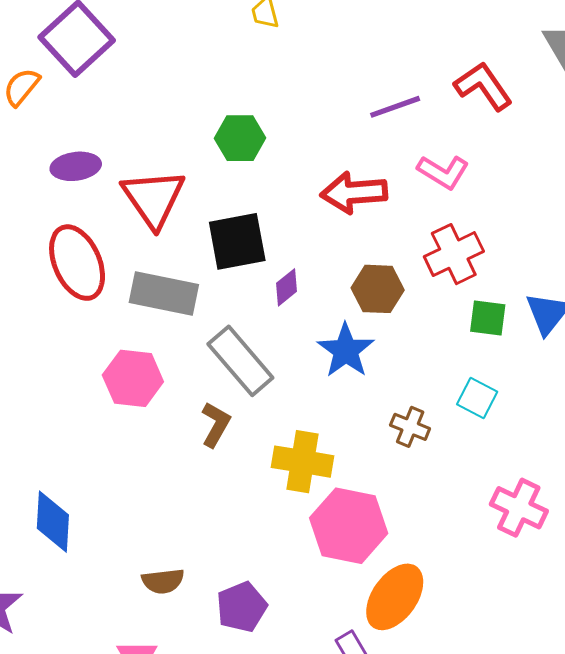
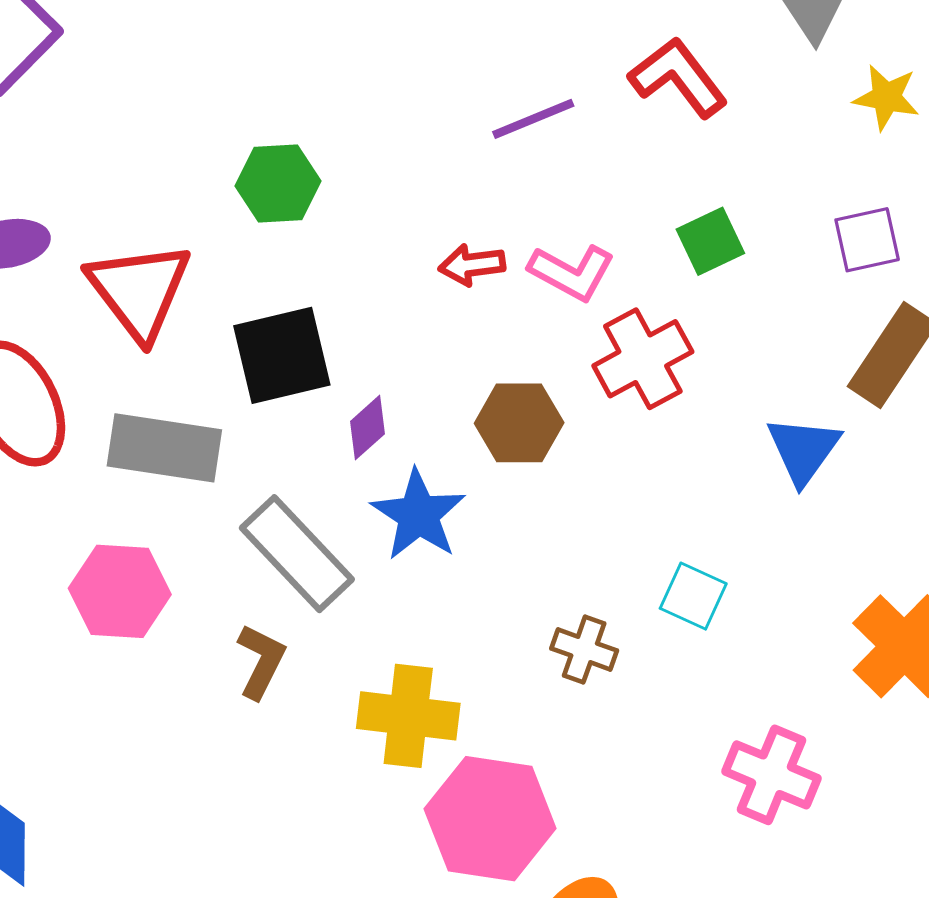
pink L-shape: (443, 172) -> (572, 272), moved
red arrow: (354, 193) -> (472, 265), size x0.6
green square: (488, 318) -> (710, 241), moved, turned -30
blue star: (346, 350) -> (418, 515), moved

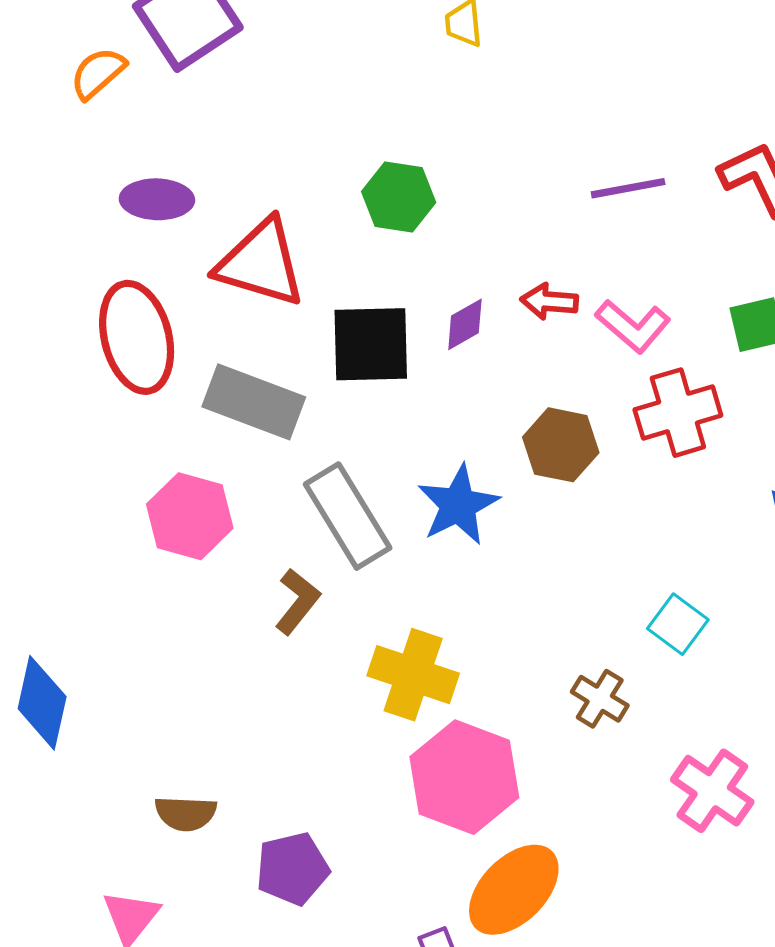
red triangle: (139, 291) -> (261, 263), turned -48
purple diamond: (367, 428) -> (465, 324), moved
brown cross: (584, 649) -> (600, 699), moved

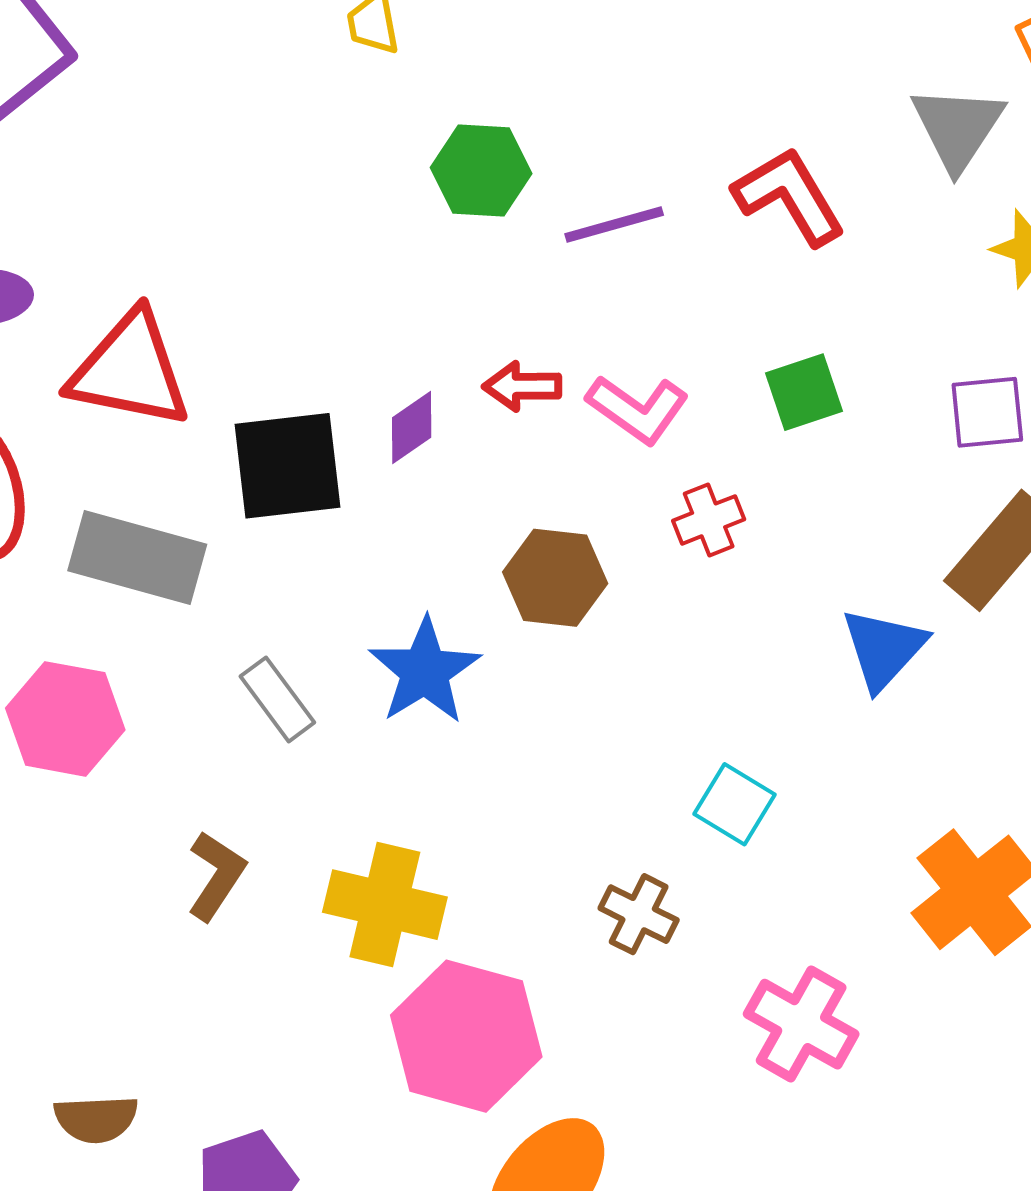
green hexagon: (399, 197) -> (481, 170), moved
red cross: (678, 413) -> (709, 520), size x0.6
gray rectangle: (348, 516) -> (277, 699), size x0.6
brown L-shape: (297, 601) -> (216, 876), moved

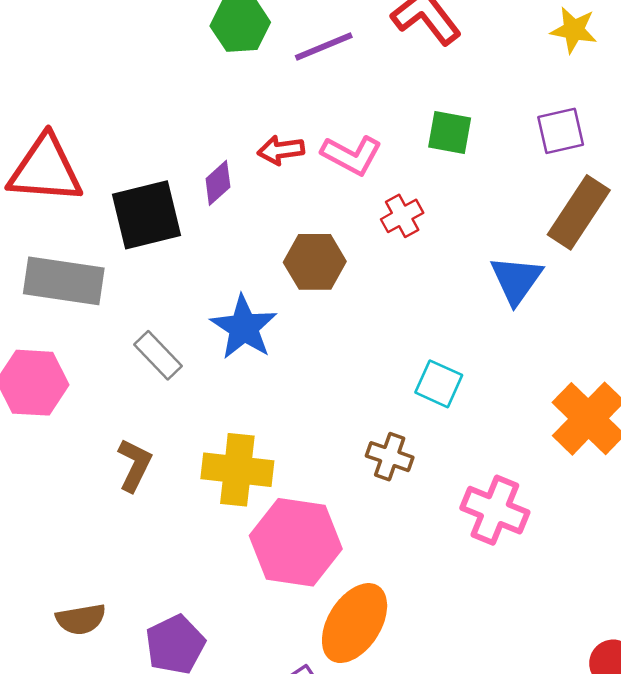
green square: (804, 392) -> (450, 133), turned 36

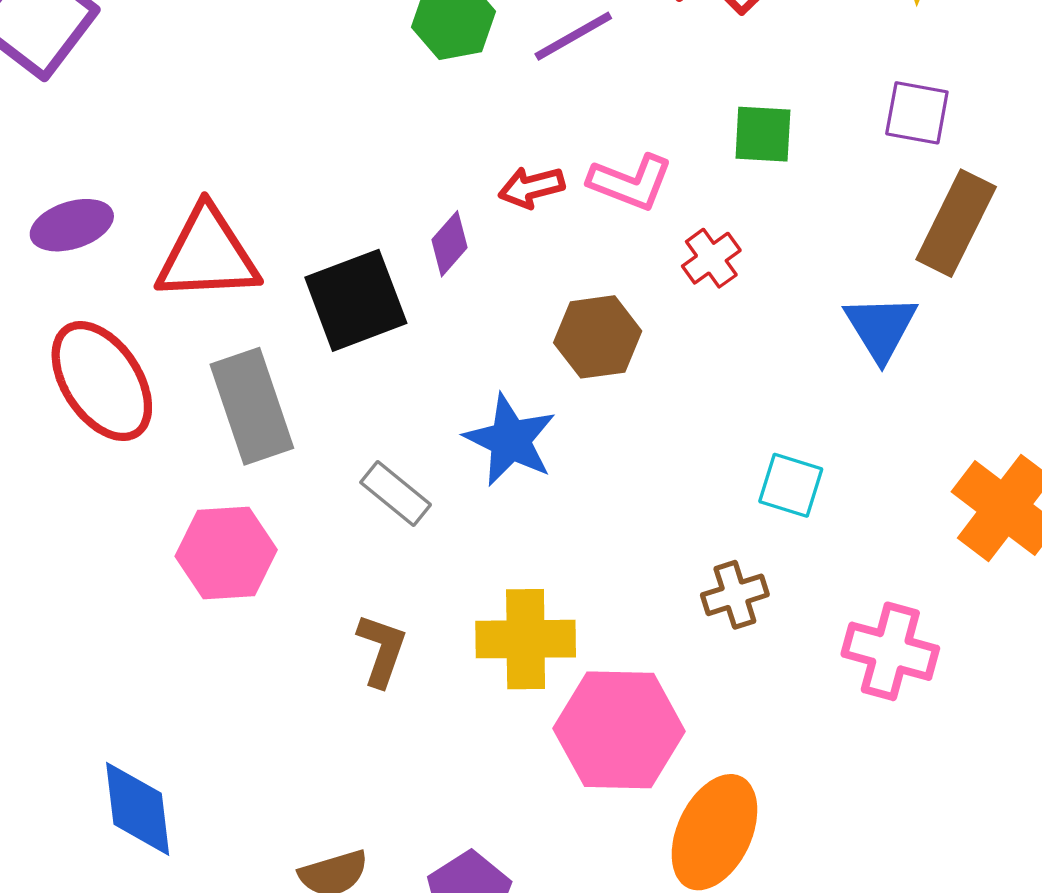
purple square: (561, 131) -> (917, 113), turned 30
gray rectangle: (64, 281) -> (252, 406), turned 70
brown cross: (390, 457) -> (735, 595), turned -30

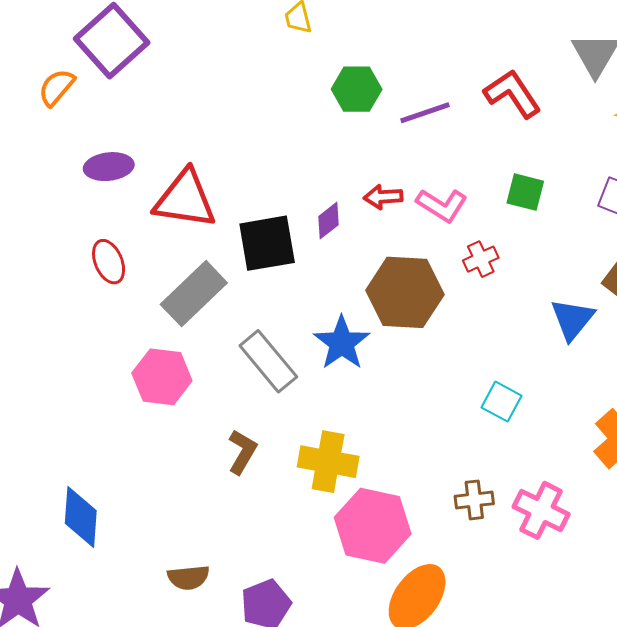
brown hexagon: (598, 337) -> (405, 292), size x1.5
red ellipse: (102, 381) -> (109, 262), size x0.6
gray rectangle: (252, 406) -> (194, 294), turned 54
gray rectangle: (396, 494) -> (268, 361), size x1.5
brown cross: (735, 595) -> (474, 500), moved

